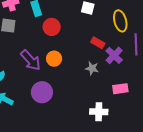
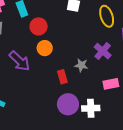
red rectangle: (98, 43) -> (62, 77), moved, turned 48
orange circle: (54, 59) -> (45, 48), moved
purple circle: (42, 92) -> (68, 104), moved

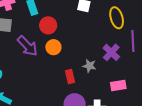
purple arrow: (20, 61) -> (27, 46), moved

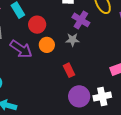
purple cross: (111, 52) -> (81, 20), moved
gray star: (89, 66) -> (72, 40), moved

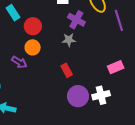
orange circle: (47, 45) -> (33, 47), moved
purple arrow: (21, 49) -> (19, 62), moved, size x0.7

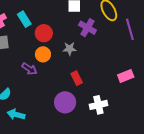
gray star: (69, 40) -> (70, 49), moved
white cross: (101, 95) -> (98, 105), moved
purple circle: (78, 96) -> (65, 102), moved

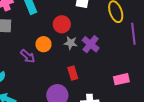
purple cross: (87, 28) -> (91, 44), moved
red circle: (44, 33) -> (62, 24), moved

